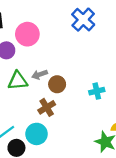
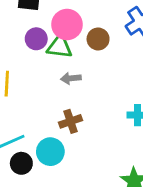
green triangle: (18, 81) -> (60, 46), moved
brown circle: (57, 84) -> (98, 39), moved

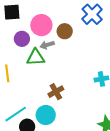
green triangle: (60, 46) -> (36, 57), moved
gray arrow: (71, 78) -> (47, 45), moved

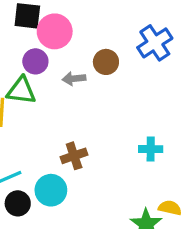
pink circle: (41, 25) -> (55, 31), moved
green triangle: (36, 57) -> (21, 91), moved

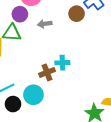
brown circle: (106, 62) -> (77, 14), moved
cyan cross: (151, 149) -> (62, 63), moved

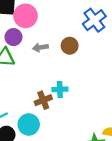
brown circle: (77, 14) -> (70, 46), moved

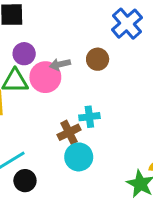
pink circle: (26, 16) -> (45, 77), moved
cyan circle: (29, 124) -> (79, 157), moved

